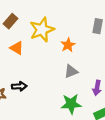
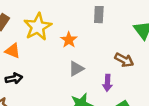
black arrow: (19, 86) -> (14, 78), moved

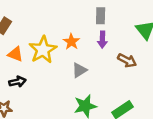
yellow star: (38, 27) -> (43, 50), moved
purple arrow: (107, 83) -> (102, 40), moved

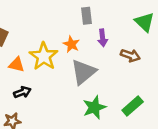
gray rectangle: (101, 16) -> (86, 16), moved
gray triangle: (79, 70) -> (83, 72), size x1.6

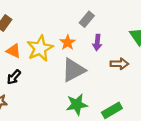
gray rectangle: (86, 16) -> (87, 19), turned 35
brown arrow: (130, 55) -> (119, 64), turned -30
black arrow: (22, 92) -> (14, 77), turned 140

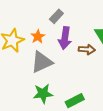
purple arrow: (97, 42) -> (65, 38), size x1.5
brown arrow: (119, 64) -> (87, 49), moved

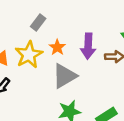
gray rectangle: (56, 16) -> (38, 23), moved

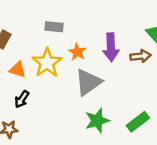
gray rectangle: (38, 23) -> (54, 27), turned 63

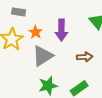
brown arrow: (141, 56) -> (85, 57), moved

